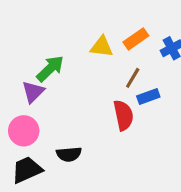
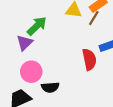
brown line: (133, 78) -> (94, 18), moved
pink circle: (24, 131) -> (31, 72), moved

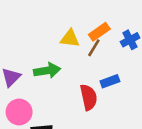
green arrow: (37, 26) -> (47, 71), moved, turned 35

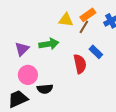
blue rectangle: (110, 81) -> (96, 52), turned 64

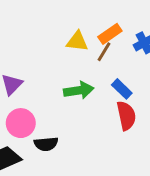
green arrow: (49, 44) -> (79, 90), moved
red semicircle: (80, 64) -> (126, 116), moved

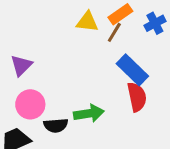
blue rectangle: (122, 89) -> (132, 70), size x1.5
green arrow: (79, 90) -> (89, 113), moved

